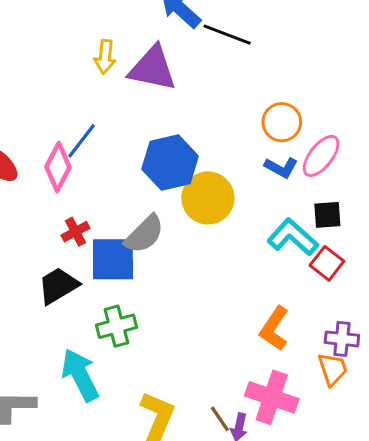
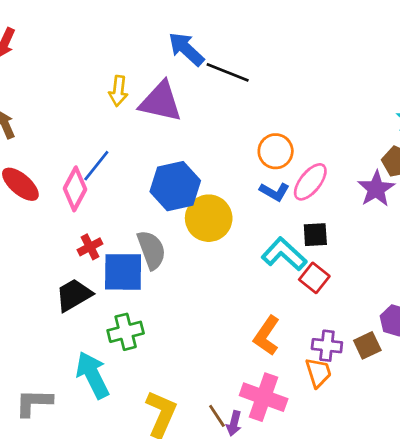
gray semicircle: (144, 234) -> (151, 250), turned -66

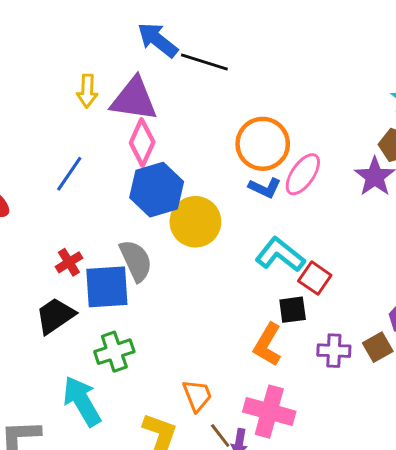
orange circle: (276, 151) -> (263, 144), size x1.4
pink diamond: (75, 189) -> (142, 142), moved
black square: (315, 235) -> (293, 310), moved
orange trapezoid: (318, 373) -> (197, 395), moved

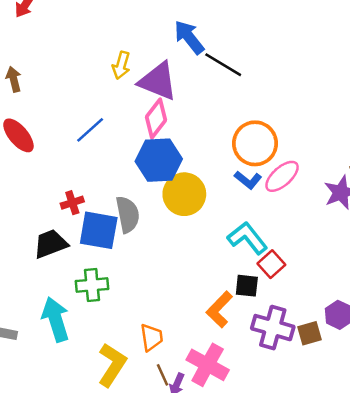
purple cross: (334, 351) -> (273, 328), size x1.5

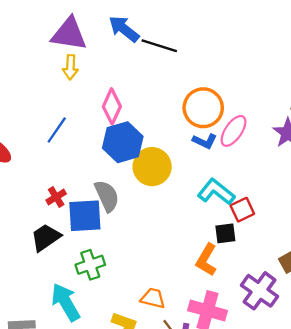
purple triangle: (158, 81) -> (69, 34), moved
red square: (271, 264) -> (242, 210), turned 30
purple cross: (273, 328) -> (260, 291), moved, turned 33
orange trapezoid: (152, 337) -> (153, 298), turned -55

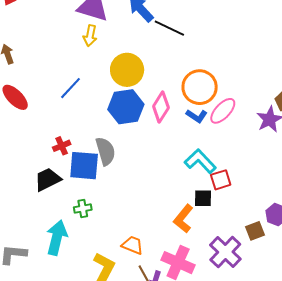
pink diamond: (112, 106) -> (161, 107), moved
yellow circle: (152, 167) -> (127, 70), moved
green cross: (90, 265) -> (83, 209), size x0.7
cyan arrow: (66, 302) -> (57, 238), turned 36

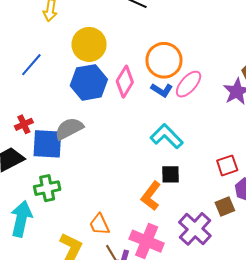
gray semicircle: (105, 151) -> (69, 129), turned -100
red square: (221, 180) -> (227, 165), moved
green cross: (83, 209) -> (47, 188), size x1.4
orange trapezoid: (133, 245) -> (99, 224), turned -135

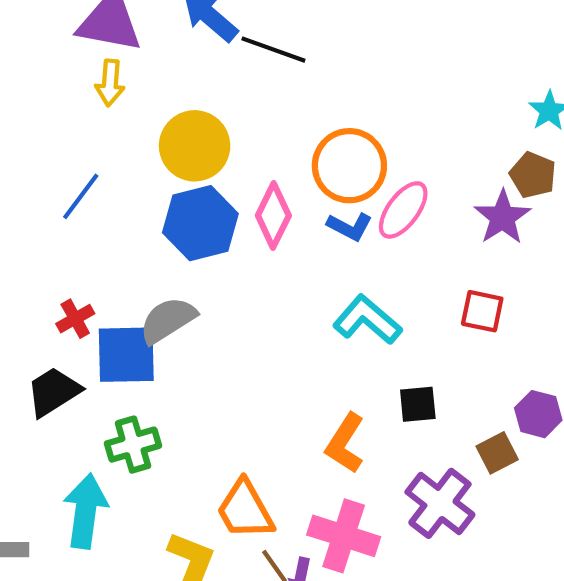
red square: (227, 165) -> (482, 311), moved, turned 35
black square: (171, 174) -> (418, 404), moved
orange trapezoid: (99, 224) -> (245, 510), size x1.4

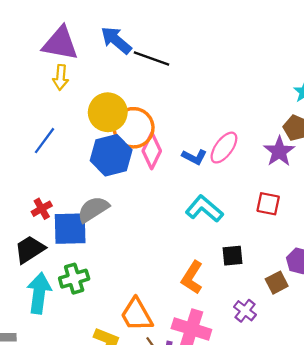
orange circle: (349, 166) -> (134, 128), moved
purple cross: (440, 503) -> (245, 311), size x0.6
cyan arrow: (85, 511) -> (39, 293), moved

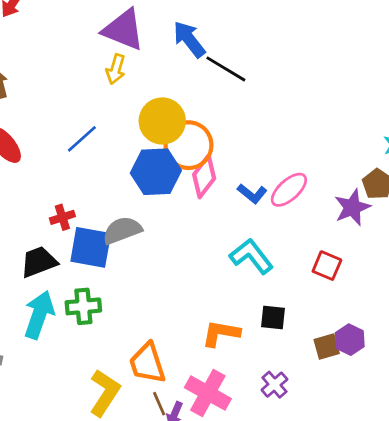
orange L-shape: (192, 277) -> (221, 333), turned 56
brown square: (277, 283) -> (327, 346), moved

